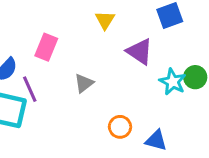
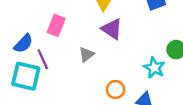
purple triangle: (140, 52) -> (112, 29), moved
cyan star: (173, 82) -> (154, 68), moved

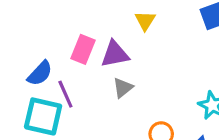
purple triangle: (112, 29) -> (115, 54), moved, turned -45

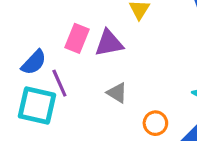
gray triangle: (123, 88) -> (117, 93), moved, turned -50

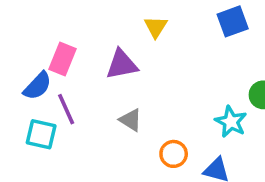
pink rectangle: (77, 38) -> (63, 59), moved
cyan square: (37, 106) -> (41, 134), size x0.7

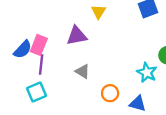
pink rectangle: (63, 59) -> (39, 45), moved
purple line: (66, 109) -> (41, 64), turned 30
cyan square: (41, 134) -> (37, 92), moved, turned -36

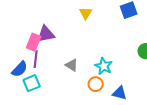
purple triangle: (77, 36) -> (46, 34), moved
blue semicircle: (23, 49) -> (20, 69), moved
cyan star: (147, 72) -> (104, 66), moved

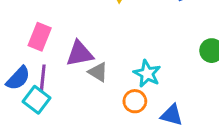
purple triangle: (46, 34) -> (80, 54), moved
purple line: (36, 59) -> (43, 78), moved
cyan square: (32, 83) -> (37, 100), turned -30

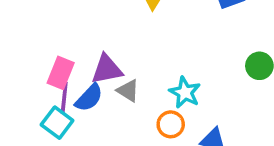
pink rectangle: (40, 37) -> (61, 73), moved
blue semicircle: (18, 78) -> (89, 98), moved

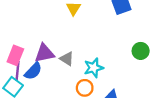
gray triangle: (128, 91) -> (67, 59), moved
cyan star: (185, 92) -> (94, 68), turned 30

